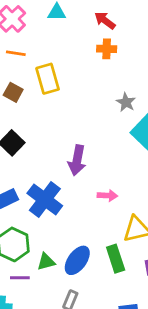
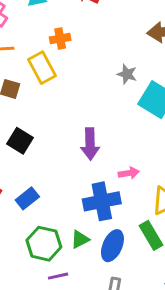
orange cross: (107, 49) -> (60, 39), moved
blue cross: (45, 200) -> (102, 201), moved, turned -36
green triangle: (46, 262) -> (80, 239), moved

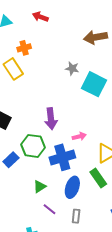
green triangle: (80, 239) -> (40, 187), moved
green hexagon: (44, 244) -> (33, 146), moved
purple line: (58, 276) -> (50, 209), moved, turned 56

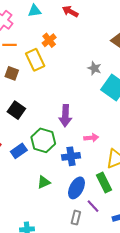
orange cross: (24, 48) -> (49, 40), turned -32
blue cross: (62, 157) -> (71, 156), size x0.7
purple line: (50, 209) -> (93, 206), moved

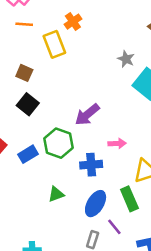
brown square: (12, 73) -> (24, 73), moved
purple arrow: (65, 116) -> (87, 115), turned 45

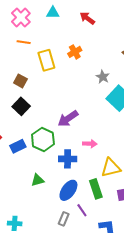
orange cross: (73, 22) -> (75, 52), moved

